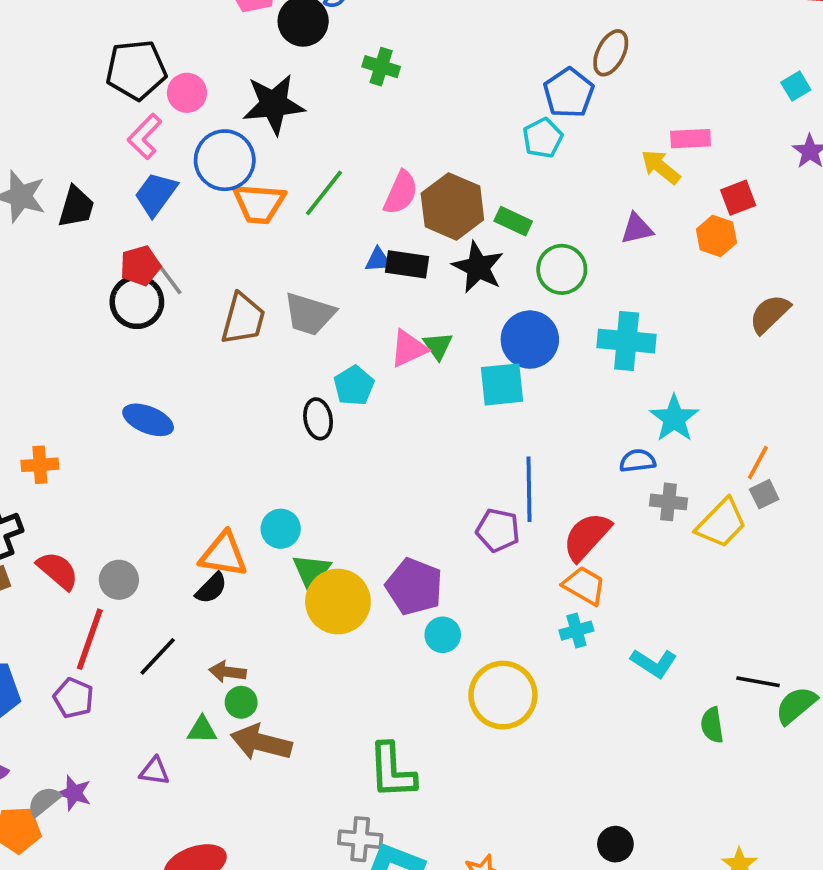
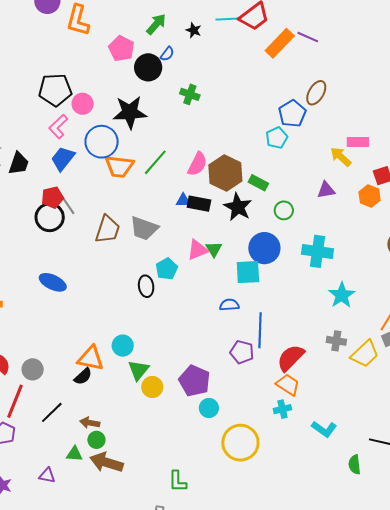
green circle: (562, 269) -> (284, 210), size x0.7
blue semicircle: (638, 461) -> (229, 305), moved
yellow circle: (338, 602) -> (152, 387), size x0.6
green L-shape: (392, 771) -> (178, 481), size x0.7

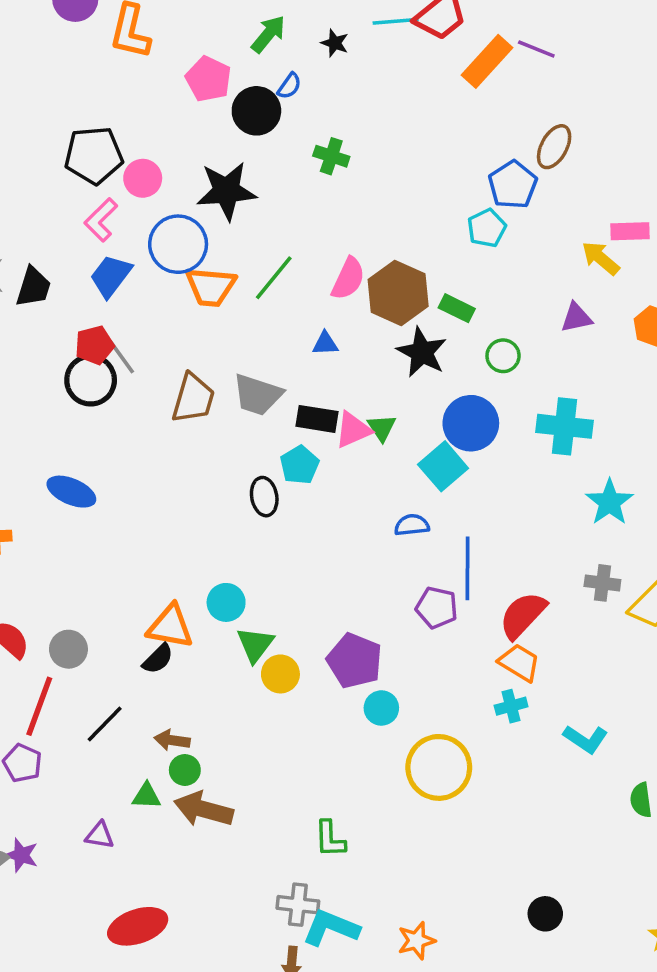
black rectangle: (199, 204) -> (317, 419), moved
cyan square: (248, 272) -> (443, 466), turned -36
blue ellipse: (53, 282) -> (71, 492), moved

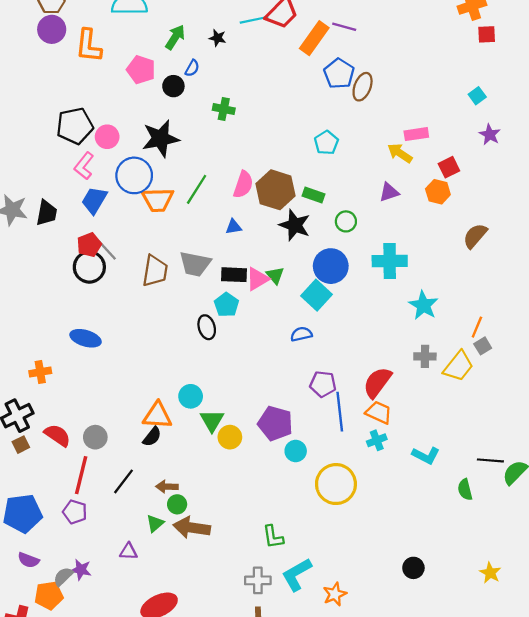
black circle: (256, 111) -> (173, 86), size x0.7
blue pentagon: (513, 185) -> (339, 74), moved
blue line: (467, 568) -> (340, 412), moved
green triangle: (147, 796) -> (155, 523), turned -36
cyan L-shape: (331, 928) -> (297, 574), moved, turned -45

